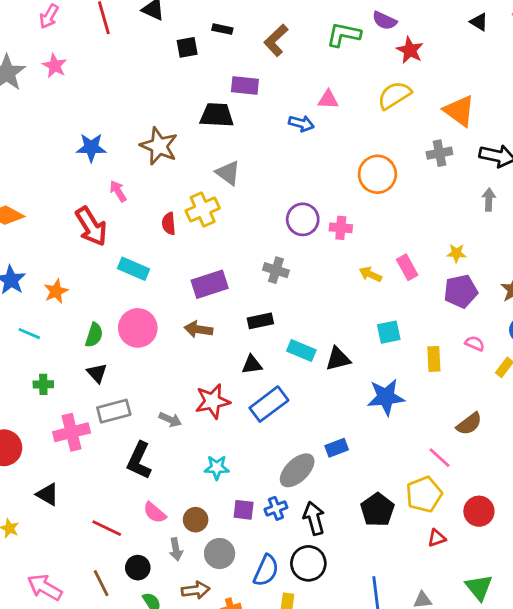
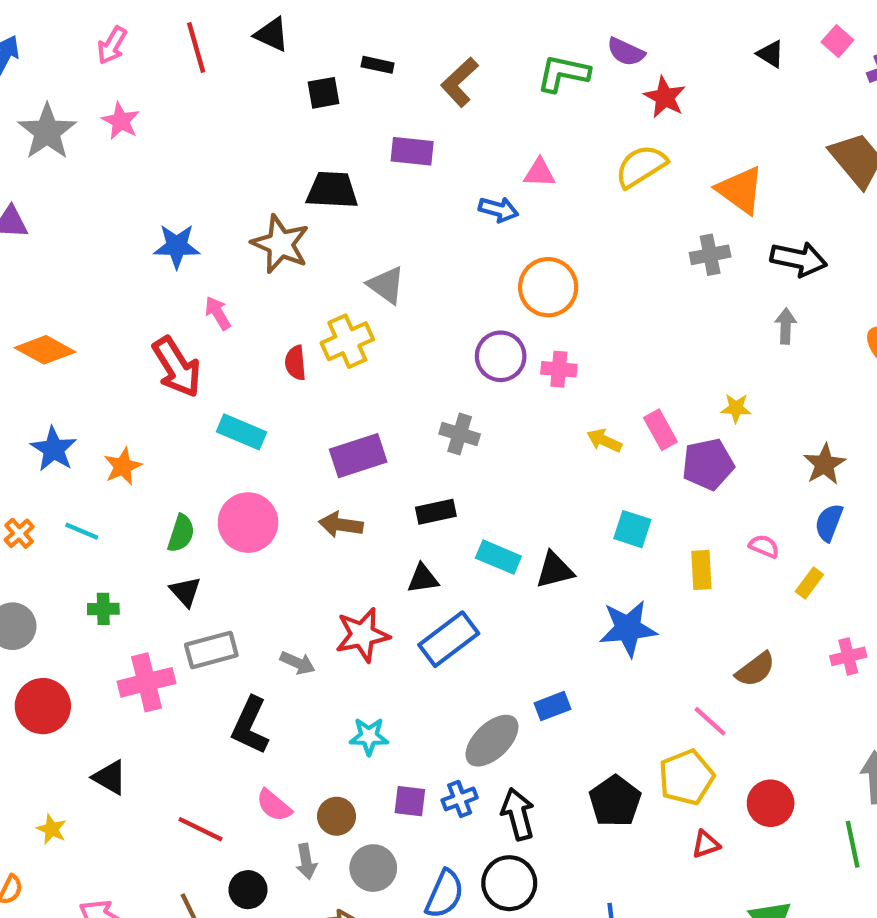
black trapezoid: (217, 115) -> (332, 190), moved
orange circle: (377, 174) -> (548, 287), moved
purple pentagon: (461, 291) -> (708, 464), moved
cyan square: (389, 332) -> (632, 529), turned 30

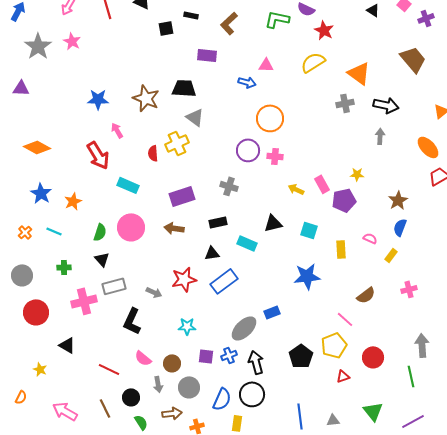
black trapezoid: (332, 190) -> (184, 88), moved
black triangle: (555, 570) -> (273, 223), moved

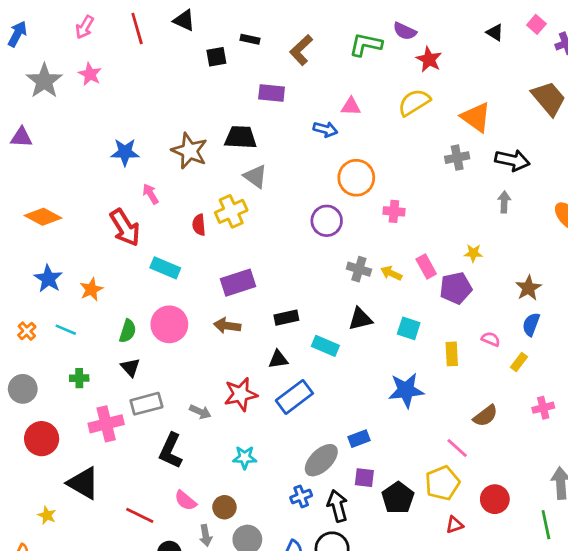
pink cross: (275, 156) -> (394, 211), moved
gray cross: (229, 186) -> (359, 269), moved
black triangle: (67, 345) -> (83, 483), size x1.5
purple square: (206, 356) -> (364, 478), moved

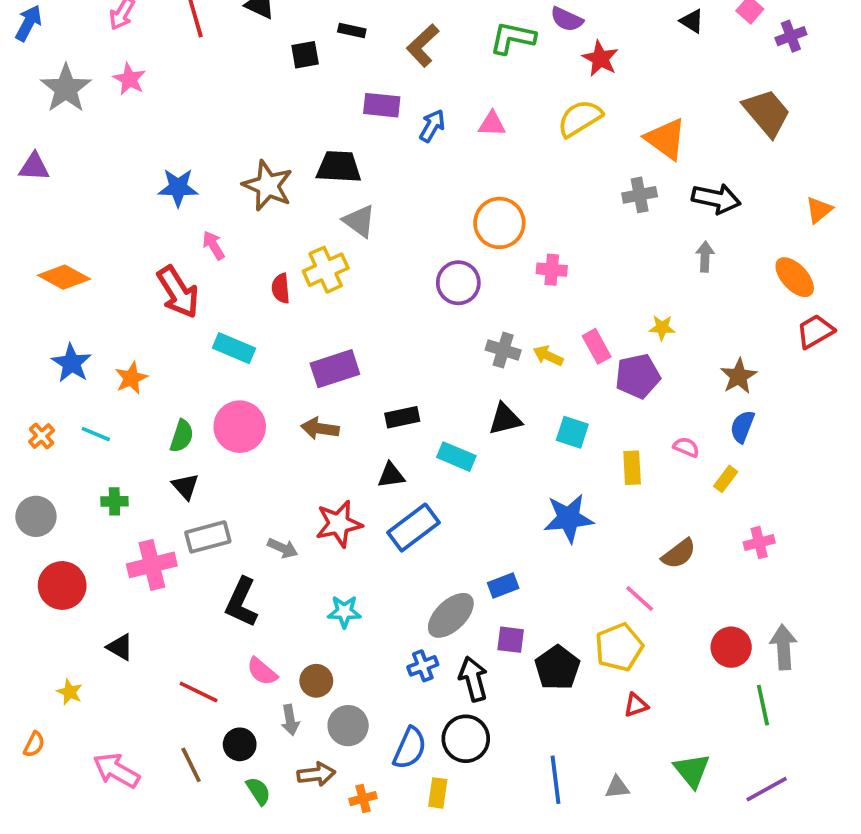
blue arrow: (325, 129) -> (432, 126), moved, turned -75
black triangle: (83, 483) -> (120, 647), size x0.6
red circle: (495, 499) -> (731, 647), moved

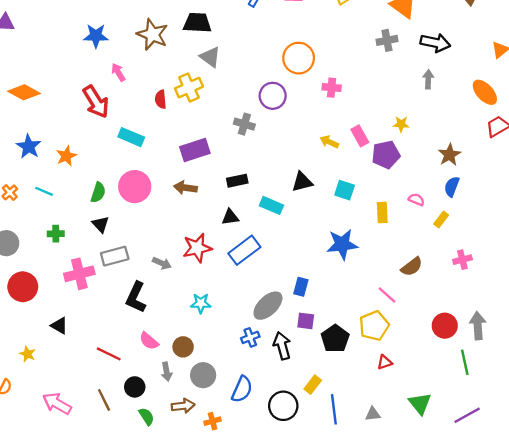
gray cross: (503, 350) -> (244, 124), moved
blue rectangle: (503, 585) -> (301, 287), turned -54
black circle: (466, 739) -> (283, 406), moved
yellow rectangle: (438, 793) -> (313, 385), moved, turned 30

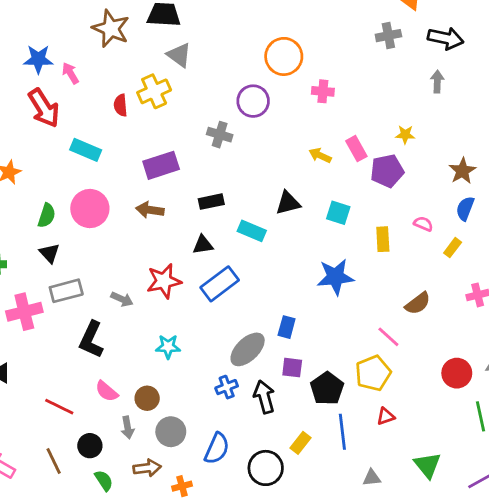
blue star: (96, 36) -> (38, 59), moved
blue line: (334, 409) -> (342, 432), moved

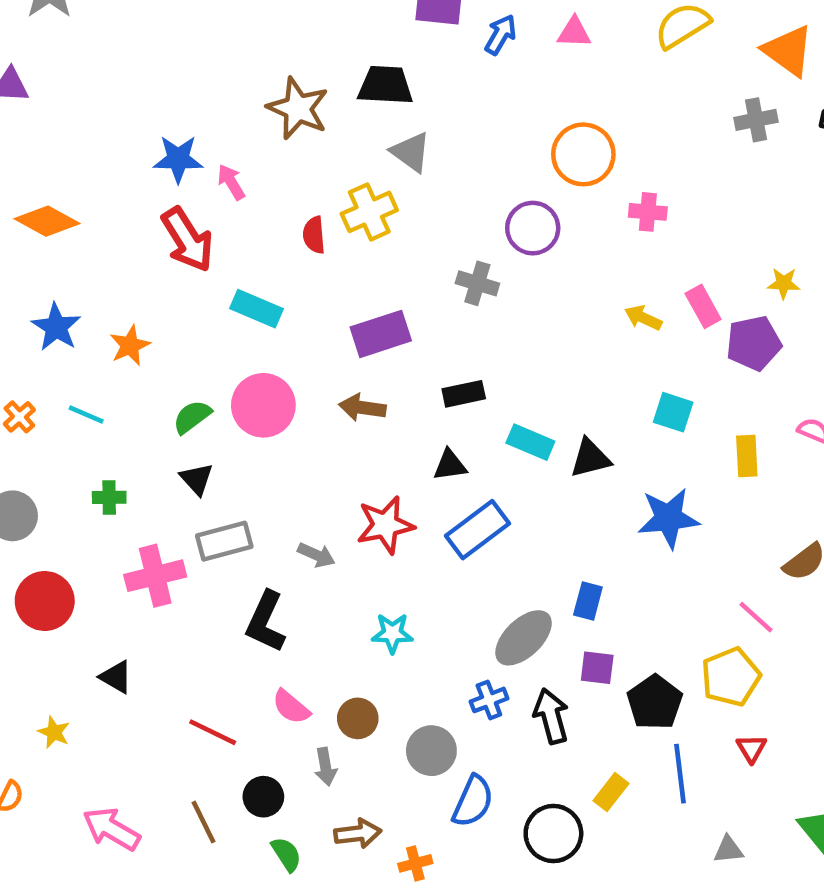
black triangle: (288, 203) -> (590, 458), moved
green semicircle: (47, 215) -> (192, 417), turned -145
red triangle: (386, 416) -> (751, 748), turned -42
gray circle: (171, 432) -> (431, 751), moved

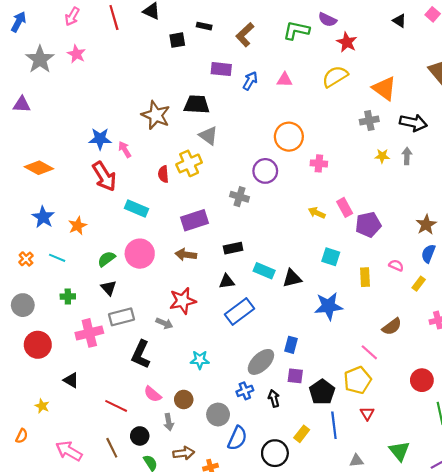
yellow star: (784, 283) -> (382, 156), moved
red star: (385, 525) -> (183, 301), moved
black arrow: (551, 716) -> (274, 398), size x0.7

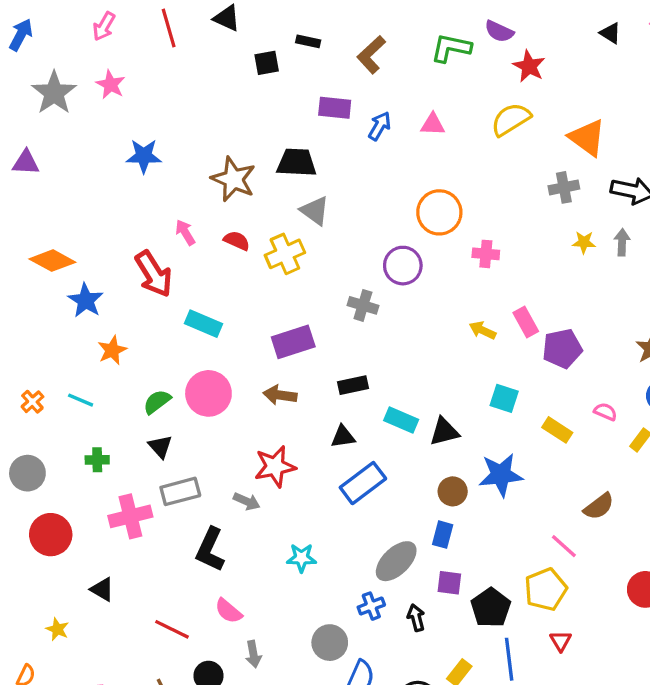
blue star: (100, 139) -> (144, 156), moved
red semicircle: (163, 174) -> (237, 241), moved, turned 119
blue star: (43, 217) -> (86, 300), moved
yellow rectangle: (365, 277) -> (557, 430), turned -54
brown circle: (184, 399) -> (453, 491), moved

